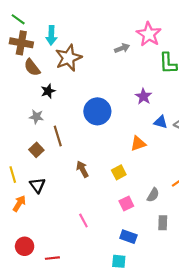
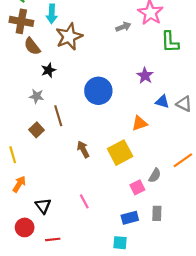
yellow square: (119, 172) -> (120, 153), size x1.6
black triangle: (37, 185) -> (43, 206), moved
pink square: (126, 203) -> (137, 187), moved
gray rectangle: (163, 223) -> (157, 213), moved
blue rectangle: (128, 237) -> (130, 218), turned -35

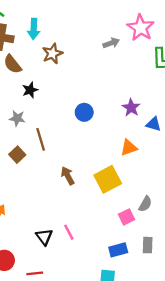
brown star: (69, 37) -> (52, 54), size x0.7
purple star: (145, 76) -> (131, 108), moved
blue circle: (98, 91) -> (84, 112), size x0.6
black triangle: (43, 206) -> (44, 237), moved

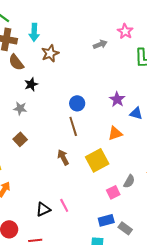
pink star: (141, 28) -> (125, 31), size x0.7
brown line: (41, 139) -> (73, 126), moved
black triangle: (44, 237) -> (43, 209), turned 42
gray rectangle: (148, 245) -> (125, 228), moved, turned -56

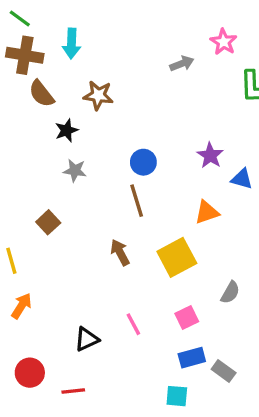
brown star: (50, 53) -> (98, 95), moved, turned 30
gray star: (20, 108) -> (75, 171), moved
pink square: (113, 192) -> (187, 318), moved
pink line: (64, 205) -> (133, 324), moved

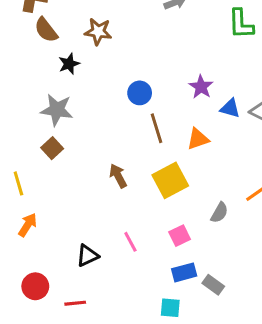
gray star: (75, 171) -> (57, 110), moved, size x1.5
brown line: (137, 201) -> (157, 128), moved

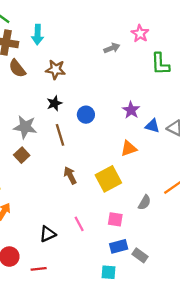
black star: (69, 64) -> (54, 103), moved
brown line: (157, 128) -> (60, 135), moved
pink square: (180, 236) -> (115, 219), turned 35

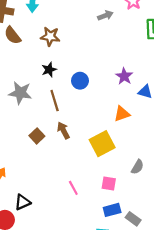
brown square: (22, 155) -> (37, 136), moved
brown arrow: (70, 175) -> (63, 130), moved
black triangle: (48, 234) -> (23, 202), moved

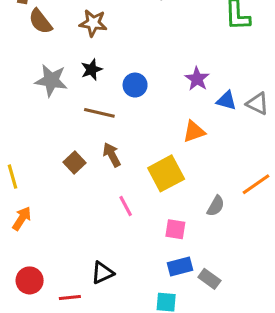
gray star: (20, 93) -> (51, 80), moved
brown line: (55, 101) -> (99, 113), turned -60
pink line: (73, 188) -> (126, 206), moved
black triangle: (23, 202) -> (102, 273), moved

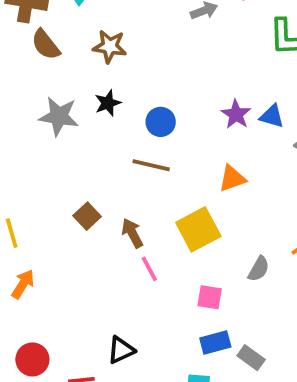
blue triangle: (227, 101) -> (272, 116), moved
brown line: (99, 113) -> (151, 165), moved
brown arrow: (112, 155) -> (132, 233), moved

